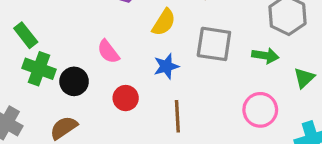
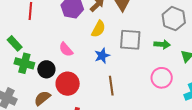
red circle: (126, 98) -> (68, 84), moved, size x1.5

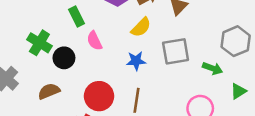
gray square: (130, 40) -> (176, 51), turned -30
green rectangle: (15, 43) -> (76, 16), moved
red circle: (68, 84) -> (99, 96), moved

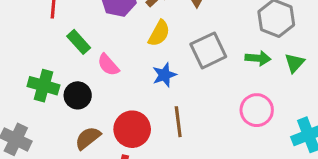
brown semicircle: (49, 91) -> (88, 138), moved
green triangle: (238, 91) -> (295, 63), moved

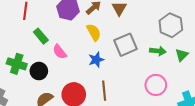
yellow semicircle: (159, 33) -> (94, 32), turned -60

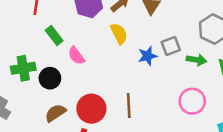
gray square: (126, 45) -> (171, 46), moved, size x0.7
blue star: (96, 60) -> (148, 56), moved
green cross: (17, 64) -> (23, 68), turned -30

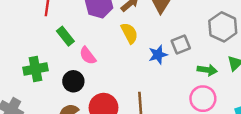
green arrow: (196, 60) -> (207, 70), moved
black circle: (50, 78) -> (73, 81), moved

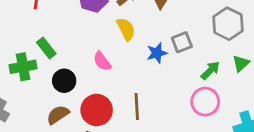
green rectangle: (65, 36) -> (46, 48), moved
pink semicircle: (88, 56) -> (102, 61), moved
green arrow: (207, 70) -> (210, 70), turned -54

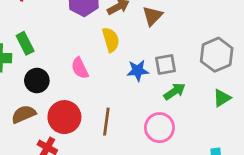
green arrow: (210, 70) -> (175, 91), moved
pink circle: (205, 102) -> (159, 128), moved

